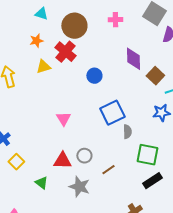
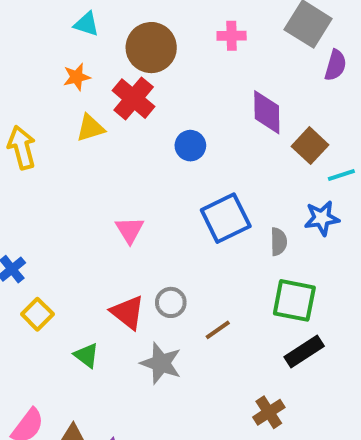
gray semicircle: (127, 132) -> (279, 242), moved
red triangle: (62, 161) -> (128, 312), turned 36

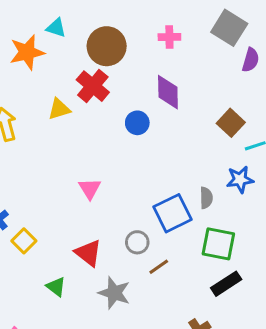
orange star: (77, 77) -> (27, 52), moved, size x1.6
purple diamond: (267, 112) -> (168, 92), moved
blue square: (226, 218) -> (172, 213), moved
gray circle: (171, 302) -> (137, 242), moved
yellow square: (37, 314) -> (24, 241), moved

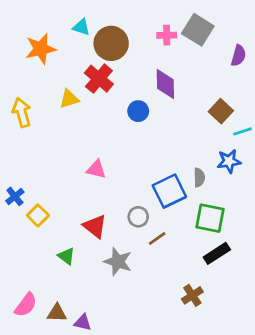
cyan triangle: (56, 28) -> (81, 27), moved
gray square: (229, 28) -> (198, 30), moved
pink triangle: (90, 189) -> (96, 169), turned -45

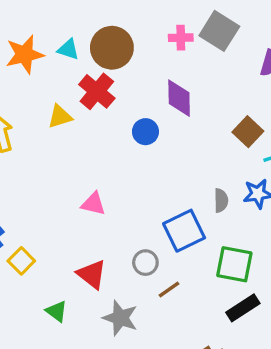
cyan triangle: (81, 27) -> (68, 49), moved
gray semicircle: (199, 177) -> (221, 200), moved

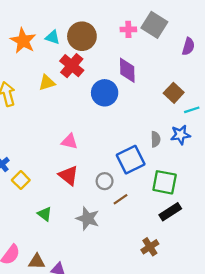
orange star: (25, 54) -> (23, 41), turned -30
blue circle: (145, 132) -> (105, 93), size x1.5
red triangle: (92, 274) -> (68, 175), moved

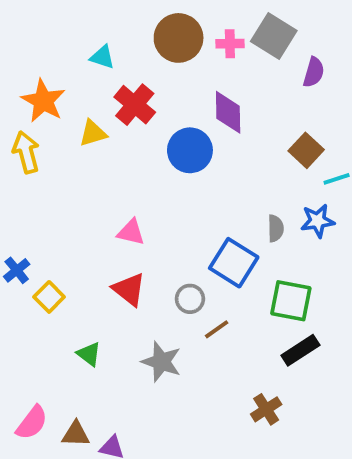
brown circle: (82, 36) -> (179, 38), moved
orange star: (23, 41) -> (43, 101), moved
purple semicircle: (188, 46) -> (314, 72), moved
blue square: (131, 160) -> (234, 263), turned -32

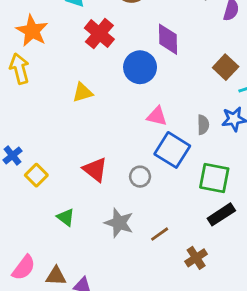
yellow triangle: (93, 133) -> (83, 92), moved
pink triangle: (131, 232) -> (157, 116), moved
brown line: (217, 329) -> (160, 234), moved

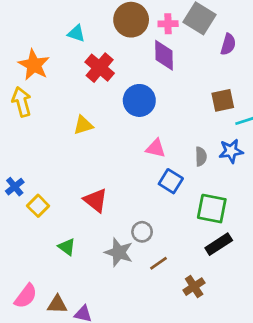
purple diamond: (168, 39) -> (164, 55), moved
brown square: (226, 67) -> (223, 100), turned 35
blue square: (172, 150) -> (171, 181), size x0.7
gray circle: (140, 177) -> (142, 232), moved

